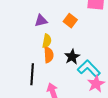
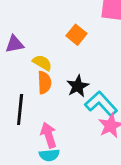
purple triangle: (41, 21) -> (14, 44), moved
yellow semicircle: (47, 41) -> (42, 63), turned -72

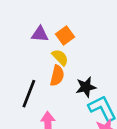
orange square: (77, 35) -> (65, 36), moved

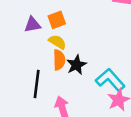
orange square: (65, 36) -> (57, 20), turned 30
black star: (86, 87) -> (76, 65), moved

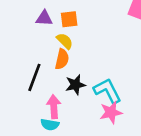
black star: (76, 65) -> (75, 85), moved

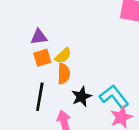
orange square: (69, 19) -> (42, 58), moved
yellow semicircle: (65, 41) -> (63, 56), turned 102

